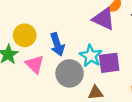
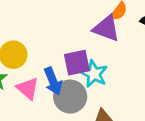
blue arrow: (57, 44) -> (53, 81), moved
purple square: (109, 63) -> (77, 63), moved

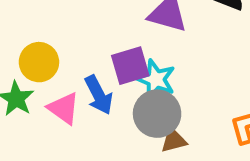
gray circle: (70, 97) -> (157, 114), moved

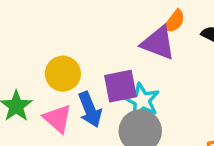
yellow circle: (39, 62) -> (63, 74), moved

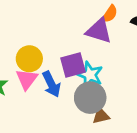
pink triangle: (58, 119) -> (27, 79), moved, turned 30

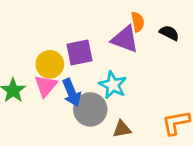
orange semicircle: (110, 14) -> (138, 22), turned -48
purple square: (73, 65) -> (80, 53), moved
gray circle: (90, 98) -> (90, 109), moved

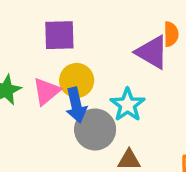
purple square: (80, 53) -> (59, 35), moved
yellow circle: (50, 64) -> (77, 80), moved

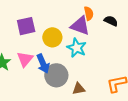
yellow circle: (77, 80) -> (52, 37), moved
cyan star: (127, 105) -> (77, 48), moved

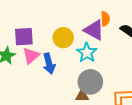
purple square: (26, 26) -> (24, 37), moved
gray circle: (56, 75) -> (90, 82), moved

